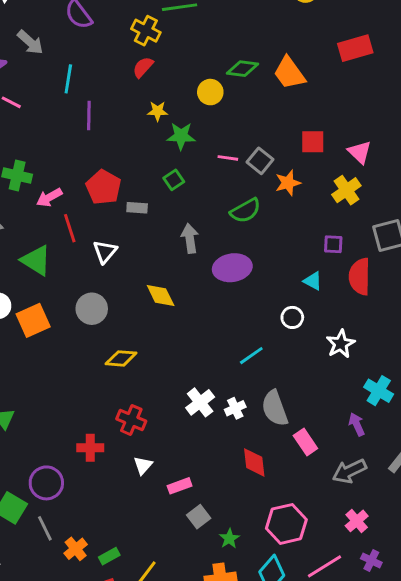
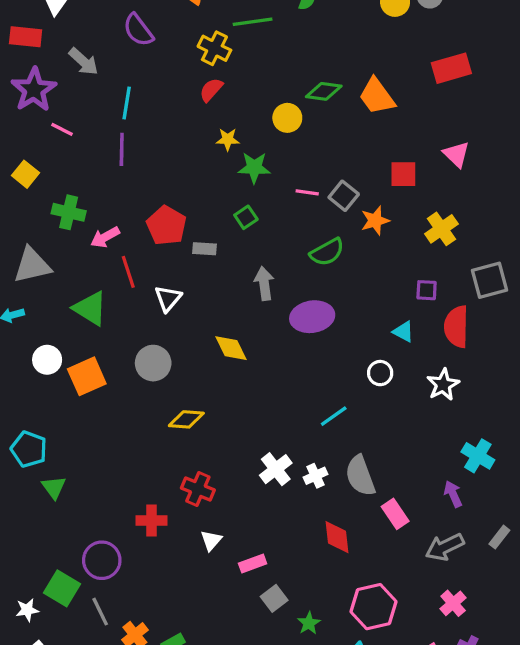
purple line: (89, 115) -> (122, 149), moved
pink triangle: (360, 152) -> (456, 154), moved
white star: (341, 344) -> (443, 385), moved

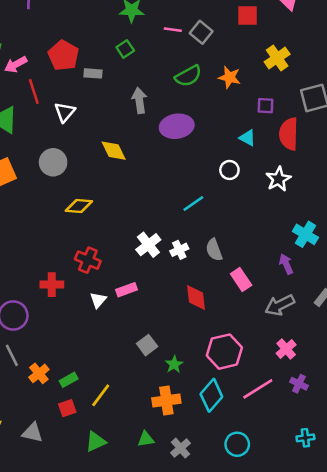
orange star: (375, 221) -> (229, 77), moved, turned 30
gray semicircle: (360, 476) -> (214, 250), size x0.7
pink rectangle: (253, 564) -> (126, 290), moved

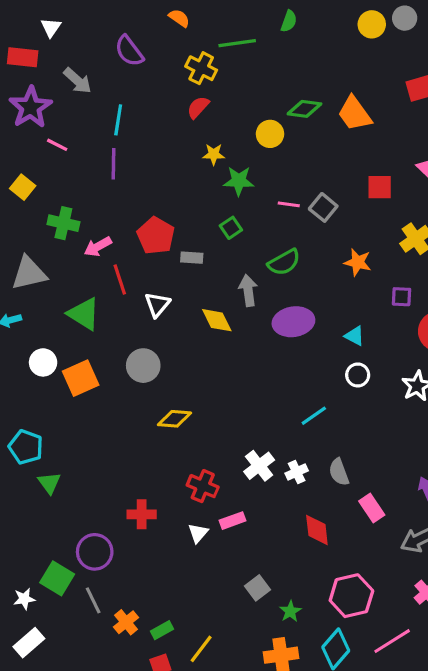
green semicircle: (188, 76) -> (284, 262), moved
cyan triangle: (247, 138) -> (355, 336), moved
yellow diamond: (114, 151) -> (217, 320), moved
red cross: (88, 260) -> (203, 486), moved

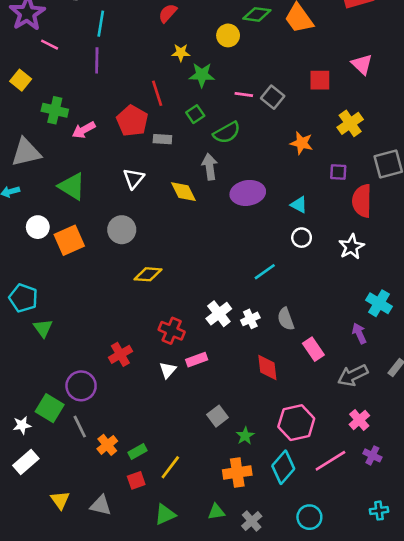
green semicircle: (284, 262) -> (227, 133), moved
red line: (120, 279) -> (157, 93), moved
red cross: (142, 514) -> (120, 354), turned -30

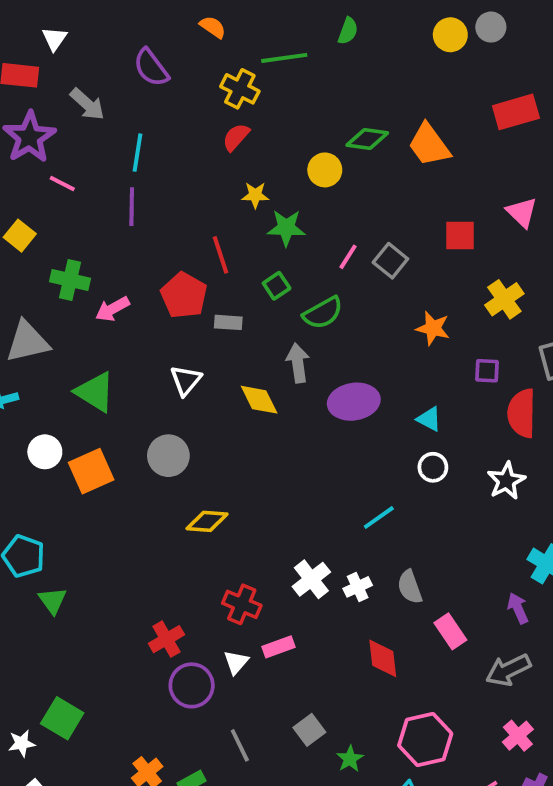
pink line: (244, 95) -> (348, 257), turned -66
purple circle: (81, 386) -> (192, 685), moved
gray line: (80, 427) -> (240, 745), moved

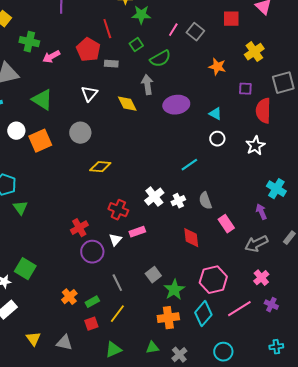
green star: (350, 759) -> (174, 290), size x1.5

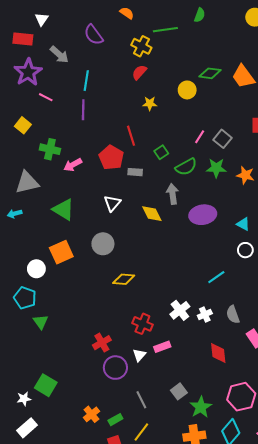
green star: (141, 15) -> (216, 168), moved
white circle: (16, 131) -> (36, 269), moved

